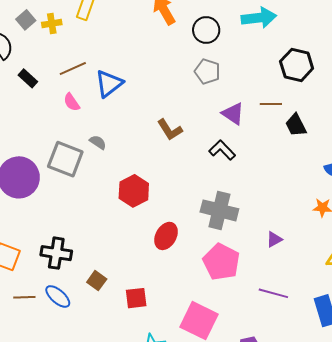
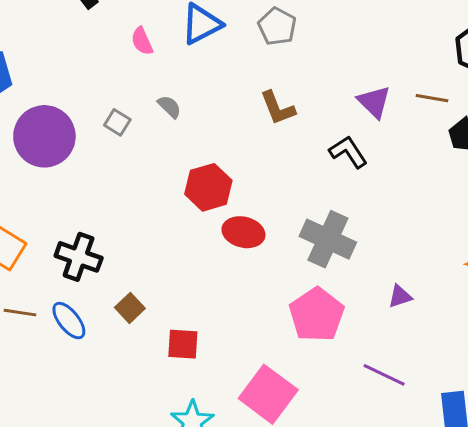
gray pentagon: (207, 71) -> (277, 26), moved
gray square: (65, 159) -> (117, 122), size x0.5
red ellipse: (166, 236) -> (243, 232), moved, turned 64

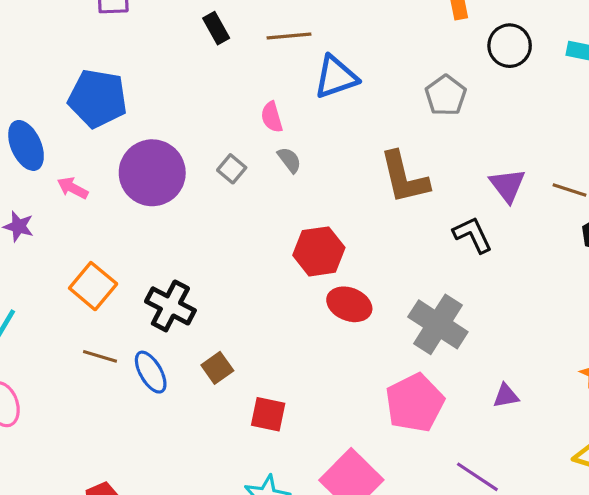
gray pentagon: (277, 26) -> (446, 95), moved
pink semicircle: (142, 41) -> (272, 117), moved
brown L-shape: (278, 108) -> (404, 178), size x1.4

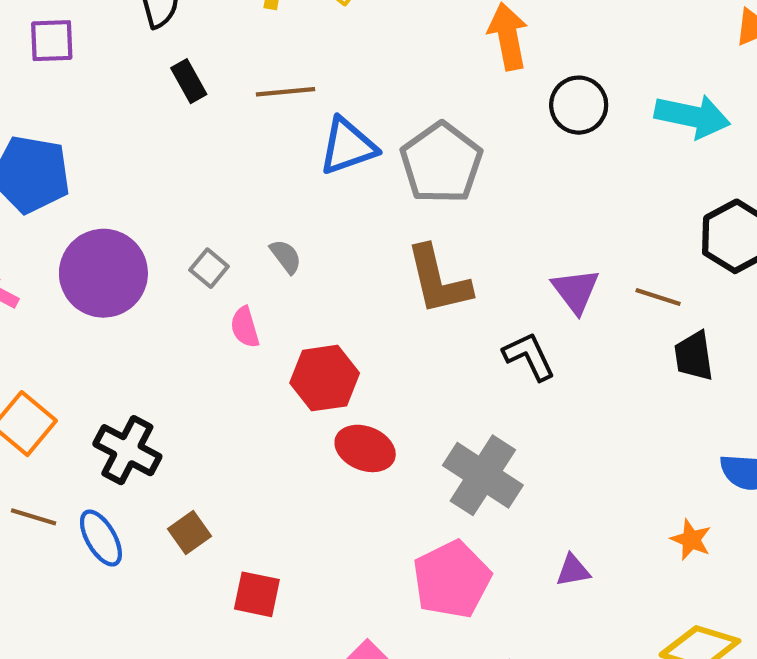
gray pentagon: (446, 95) -> (441, 163), moved, size x1.5
pink semicircle: (272, 117) -> (245, 327), moved

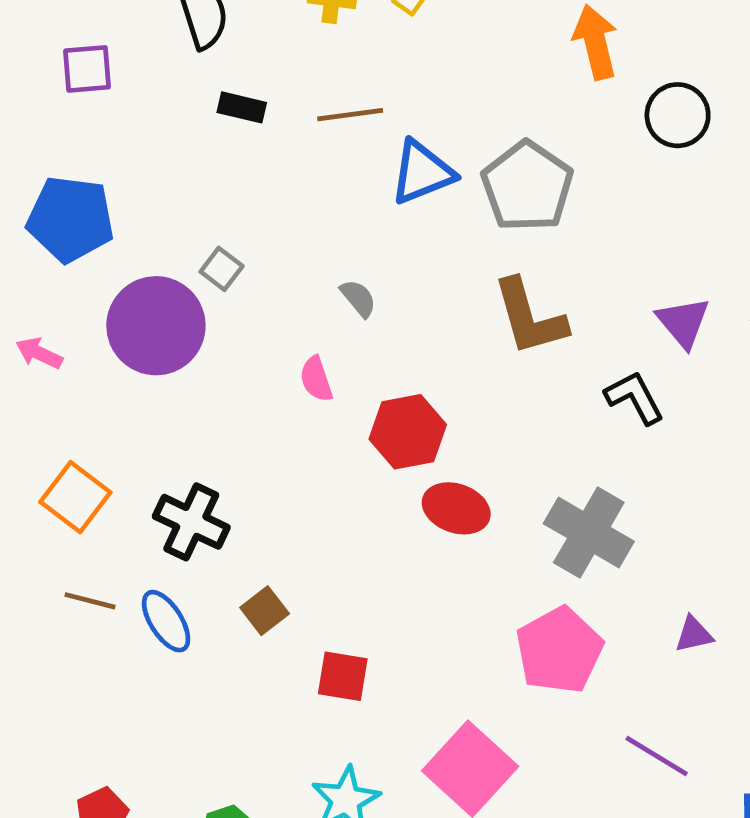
black rectangle: (189, 81) -> (242, 107), turned -45
gray square: (209, 268) -> (222, 269), moved

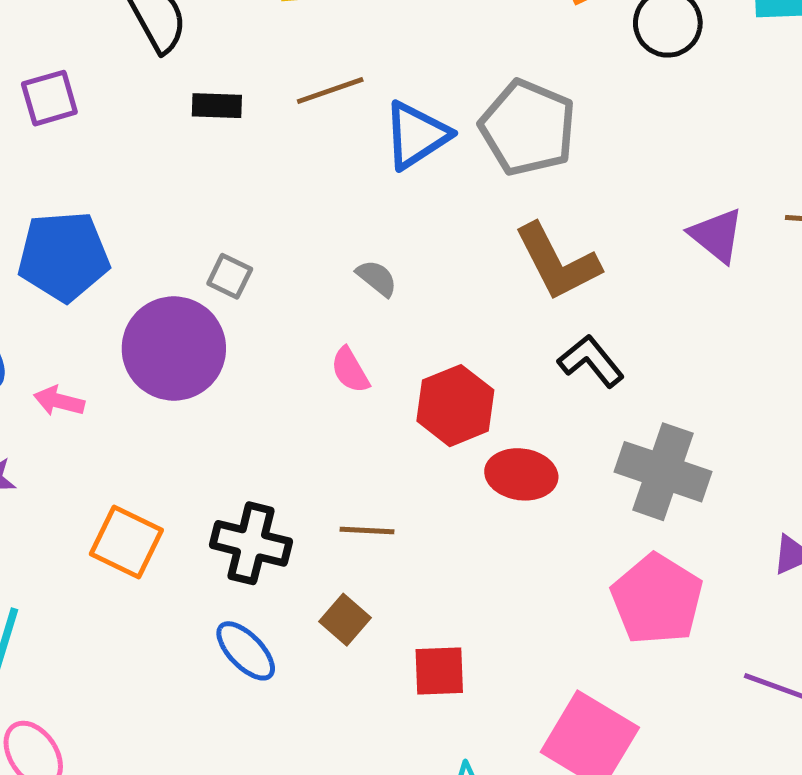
black L-shape: (635, 398) -> (591, 361), moved
brown line: (90, 601) -> (367, 531), moved

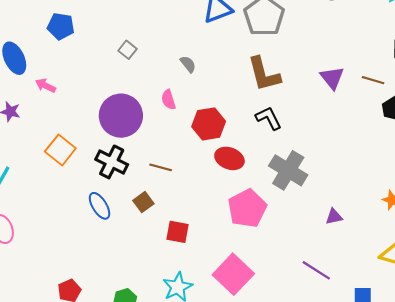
blue pentagon: (64, 256) -> (61, 26), size x0.7
purple circle: (174, 348) -> (121, 116), moved
pink pentagon: (657, 599) -> (247, 208), moved

